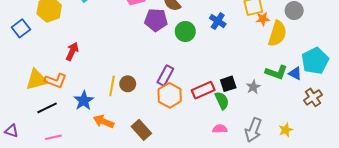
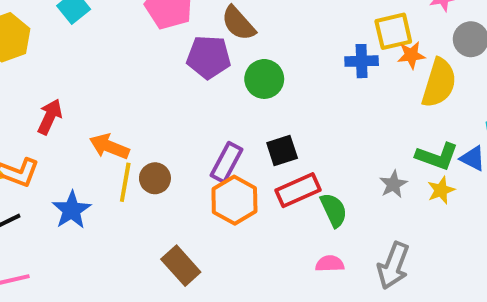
blue cross: (218, 21) -> (362, 61), moved, turned -35
black square: (228, 84) -> (282, 150), moved
orange arrow: (104, 121) -> (109, 146), moved
yellow star: (286, 130) -> (441, 190), moved

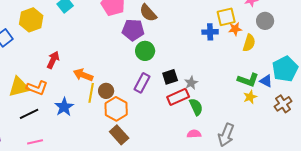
green circle: (264, 79) -> (145, 51), moved
yellow semicircle: (439, 83) -> (249, 43), size x0.7
gray star: (393, 184) -> (191, 83), moved
orange hexagon: (234, 200) -> (116, 109), moved

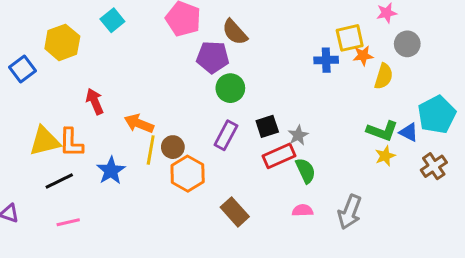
red arrow: (53, 60) -> (95, 101), turned -48
orange L-shape: (37, 88) -> (71, 143), turned 70
brown rectangle: (119, 135) -> (235, 212), moved

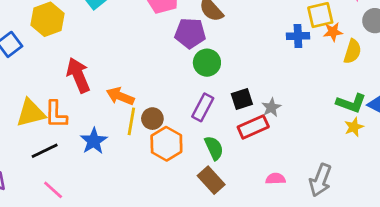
red arrow: (95, 101) -> (78, 75), size x1.4
green semicircle: (306, 171) -> (214, 148), moved
pink line: (68, 222) -> (53, 190), turned 55

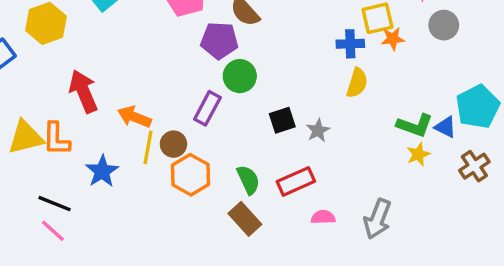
yellow semicircle: (352, 51) -> (357, 83), moved
purple rectangle: (203, 107) -> (207, 108), moved
red rectangle: (253, 127) -> (296, 181), moved
black line: (45, 151) -> (55, 204), moved, turned 48

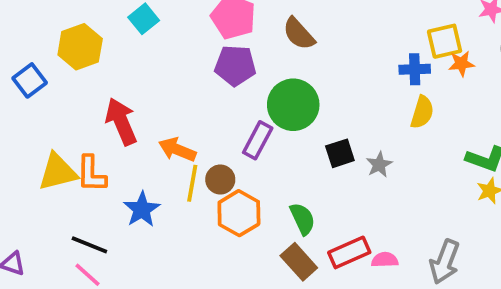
purple pentagon: (219, 40) -> (235, 65), moved
green circle: (240, 76) -> (293, 105), size x1.4
red rectangle: (296, 181) -> (349, 252), moved

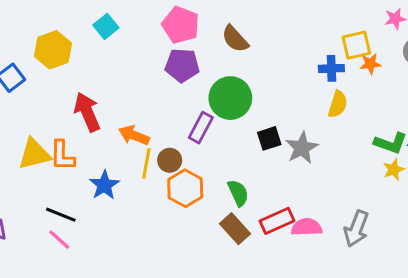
gray star: (379, 165) -> (302, 148), size x1.5
pink semicircle: (385, 260) -> (307, 227), size x1.4

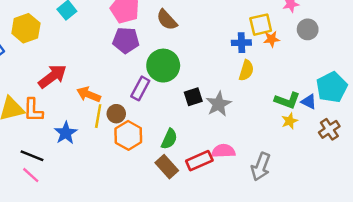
red arrow: (87, 112) -> (52, 76), turned 76
green semicircle: (238, 193) -> (169, 139), turned 50
pink semicircle: (307, 227) -> (223, 151), moved

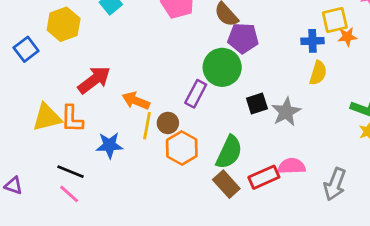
purple pentagon: (126, 40) -> (243, 38), moved
blue star: (66, 133) -> (109, 145), turned 30
green semicircle: (169, 139) -> (229, 152), size x1.4

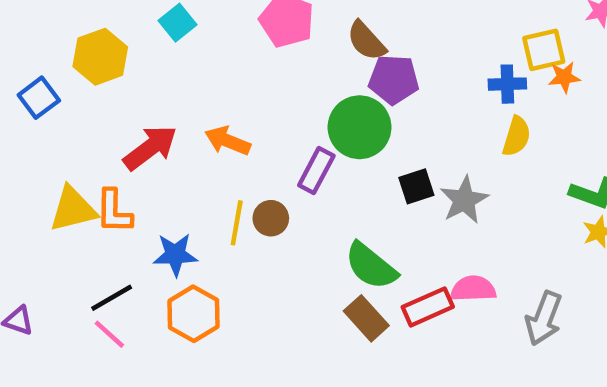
orange arrow: (136, 101) -> (228, 141), moved
orange hexagon: (182, 148) -> (193, 314), moved
green semicircle: (229, 152) -> (371, 266), turned 104
black line: (71, 172) -> (112, 298), turned -52

